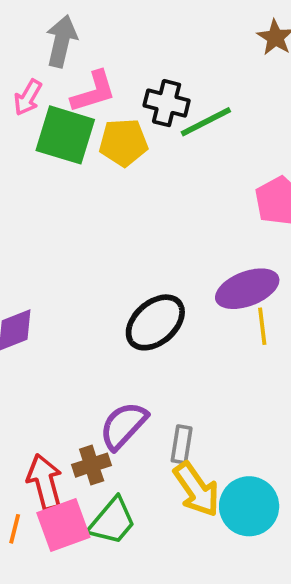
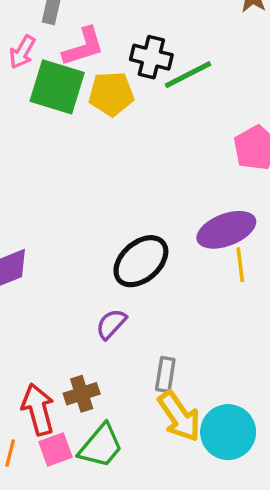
purple semicircle: (123, 426) -> (111, 324), moved, size x0.7
pink square: (63, 525) -> (55, 449), size x0.7

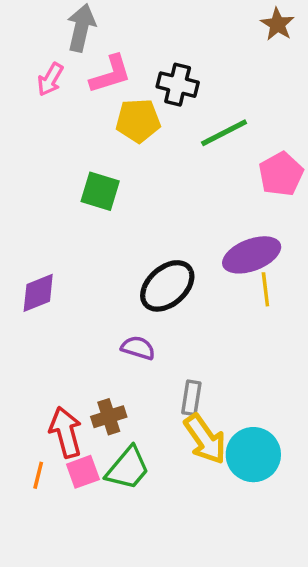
green line: (188, 75) -> (224, 133), moved
green square: (57, 87) -> (100, 191), moved, size x0.7
purple semicircle: (111, 324) -> (138, 348), turned 64

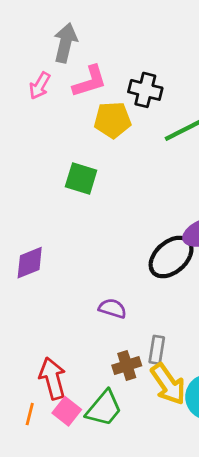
black ellipse: (167, 286) -> (171, 257), moved
brown cross: (109, 417) -> (127, 366), moved
pink square: (83, 472) -> (67, 411), turned -32

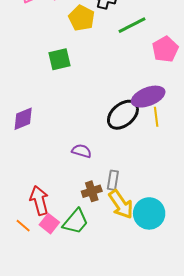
yellow pentagon: (113, 120) -> (82, 18), turned 30
green square: (81, 178) -> (59, 59), turned -30
orange line: (30, 414) -> (23, 226), turned -63

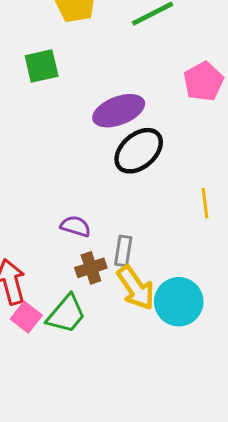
pink pentagon: (165, 49) -> (203, 81), moved
purple ellipse: (148, 97) -> (119, 111), moved
yellow line: (156, 117) -> (205, 203), moved
purple semicircle: (82, 151) -> (75, 226), moved

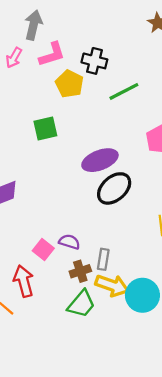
yellow arrow: (136, 288) -> (112, 285), turned -36
green trapezoid: (66, 314) -> (81, 304), moved
pink square: (26, 317) -> (43, 249), moved

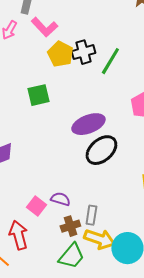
pink L-shape: (52, 54) -> (44, 27), turned 64
black cross: (94, 61) -> (83, 52), moved, turned -30
green line: (124, 91) -> (110, 61), turned -32

